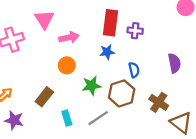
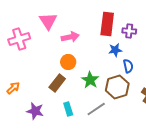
blue star: (107, 52) -> (115, 50), moved
green star: (91, 86) -> (90, 80), turned -30
brown rectangle: (44, 97) -> (57, 83), moved
purple star: (14, 120) -> (35, 111), moved

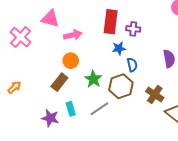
pink triangle: (48, 21) -> (50, 19), turned -42
pink cross: (19, 39) -> (20, 37), turned -30
purple star: (35, 111) -> (50, 118), moved

